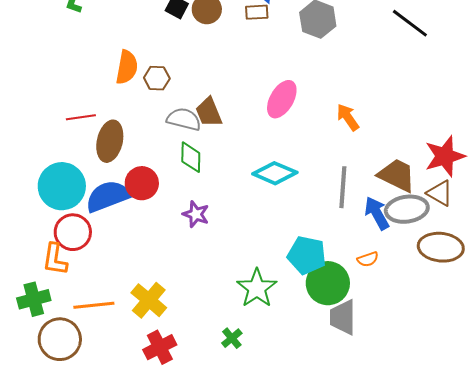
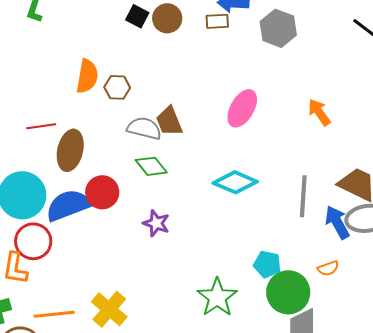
orange arrow: (348, 117) -> (319, 112), moved
green diamond: (191, 157) -> (151, 166), turned -40
cyan pentagon: (307, 255) -> (267, 264), size x0.7

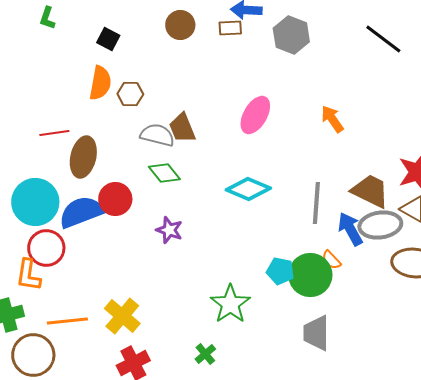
black square: (137, 16) -> (108, 39), moved
orange semicircle: (328, 268) -> (331, 260), moved, turned 65
green circle: (288, 292) -> (310, 275), moved

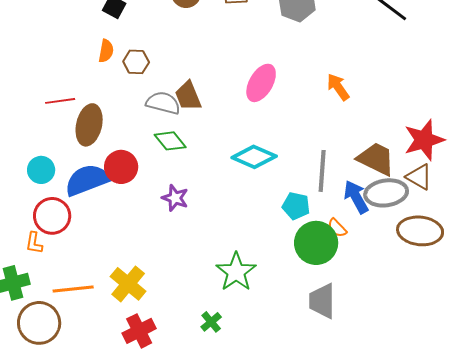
orange semicircle: (100, 83) -> (106, 51), size x0.7
cyan circle: (35, 202) -> (41, 170), size x0.6
cyan pentagon: (280, 271) -> (296, 206), moved
orange L-shape: (28, 275) -> (34, 243), size x0.7

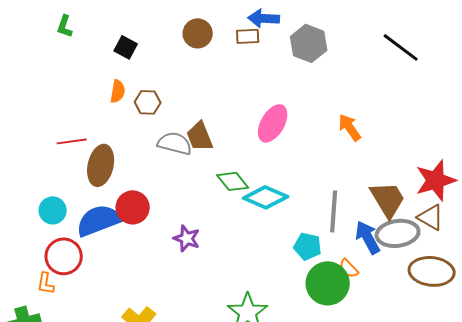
green diamond: (170, 141) -> (233, 181), moved
brown trapezoid: (376, 159) -> (388, 199), turned 33

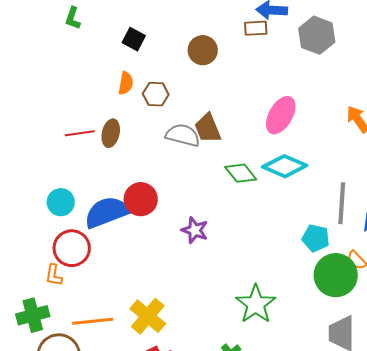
brown circle: (198, 33) -> (203, 50), moved
brown ellipse: (101, 165) -> (111, 133), moved, size x0.7
cyan diamond: (266, 197) -> (285, 166), moved

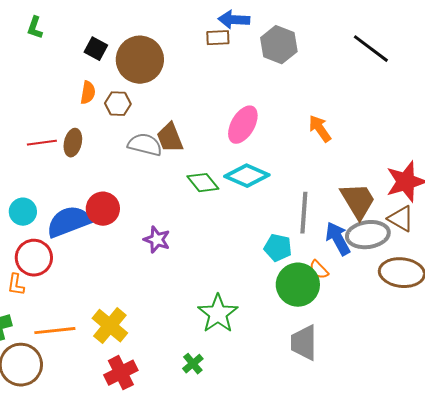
brown circle: (203, 50) -> (140, 60), moved, size x1.6

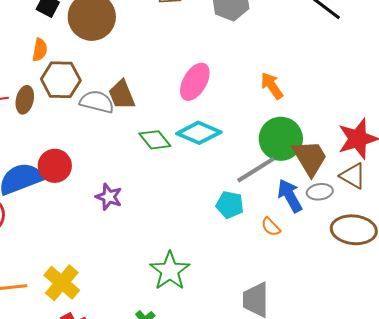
brown hexagon: (118, 104) -> (61, 80), moved, size x1.5
gray line: (304, 213) -> (256, 170), turned 54
gray ellipse: (368, 235) -> (320, 192), size x0.6
green circle: (298, 285) -> (281, 139), moved

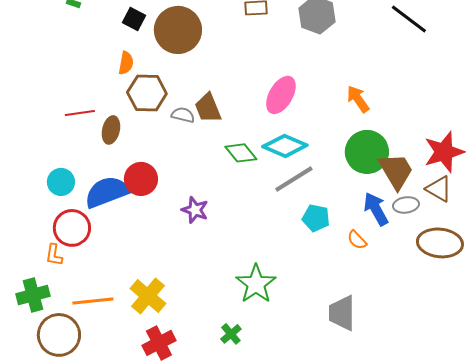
brown ellipse: (25, 100) -> (111, 130), moved
gray semicircle: (97, 102) -> (183, 115), size x0.7
gray line: (256, 170) -> (294, 179), moved

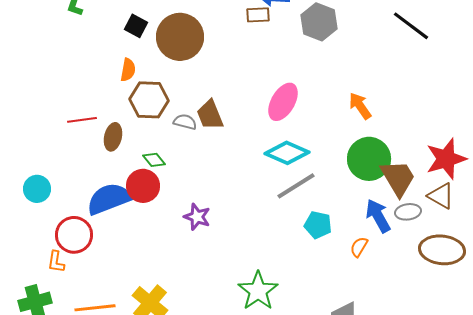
green diamond: (241, 153) -> (154, 160), moved, size x0.7
cyan circle: (61, 182) -> (37, 189), moved
orange semicircle: (357, 240) -> (359, 247), turned 75

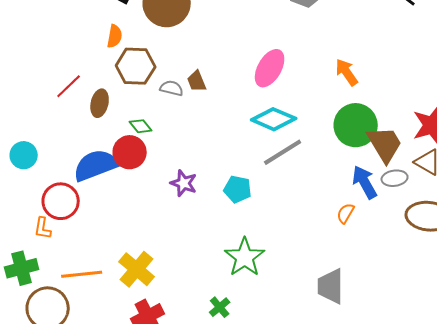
brown trapezoid: (210, 115) -> (197, 81), size x0.7
red line: (82, 120) -> (69, 86), turned -36
cyan pentagon: (318, 225) -> (238, 189), moved

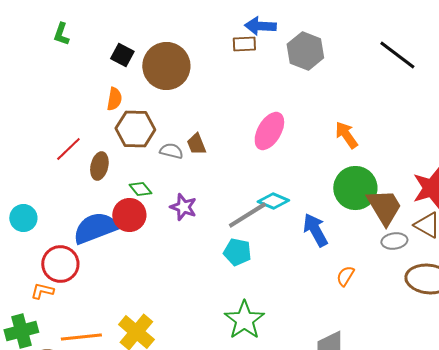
cyan diamond: (274, 119) -> (273, 201), moved, size x0.7
gray line: (283, 152) -> (247, 215), moved
blue arrow: (365, 182) -> (315, 230), moved
purple star: (184, 183) -> (183, 207), moved
orange L-shape: (43, 228) -> (42, 291), turned 95

